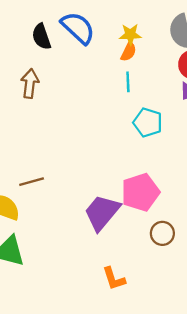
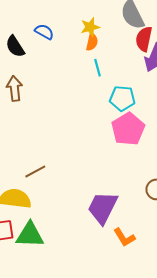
blue semicircle: (78, 28) -> (44, 32), size x0.6
pink pentagon: (140, 192) -> (128, 129), moved
purple trapezoid: (102, 212) -> (103, 208), moved

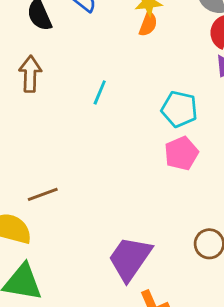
cyan line: (97, 68) -> (100, 92), moved, turned 30
pink pentagon: (128, 129) -> (181, 153), size x0.7

